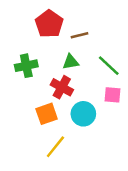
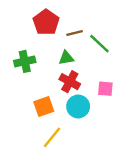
green line: (109, 66) -> (99, 44), moved
red cross: (62, 87) -> (70, 82), moved

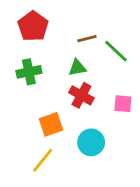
red pentagon: (46, 22) -> (33, 26), moved
cyan circle: (78, 107) -> (91, 142), moved
yellow line: (52, 137) -> (43, 160), moved

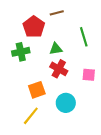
red pentagon: (33, 26) -> (34, 27), moved
brown line: (87, 39) -> (57, 13), moved
green line: (116, 51) -> (84, 37), turned 30

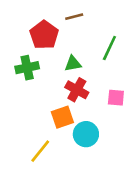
green line: (84, 37) -> (109, 48), turned 42
orange square: (37, 90) -> (62, 117), moved

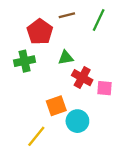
green line: (109, 48) -> (99, 20), moved
red cross: (77, 90) -> (82, 78), moved

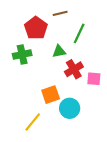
green line: (99, 20) -> (79, 33), moved
red cross: (82, 78) -> (74, 69), turned 30

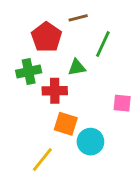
red cross: (74, 69) -> (55, 91), moved, turned 30
orange square: (51, 95) -> (66, 124), turned 36

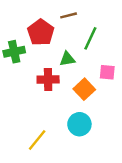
green cross: (29, 71) -> (14, 52), moved
pink square: (122, 103) -> (107, 72), moved
orange square: (66, 124) -> (84, 89), moved, turned 30

